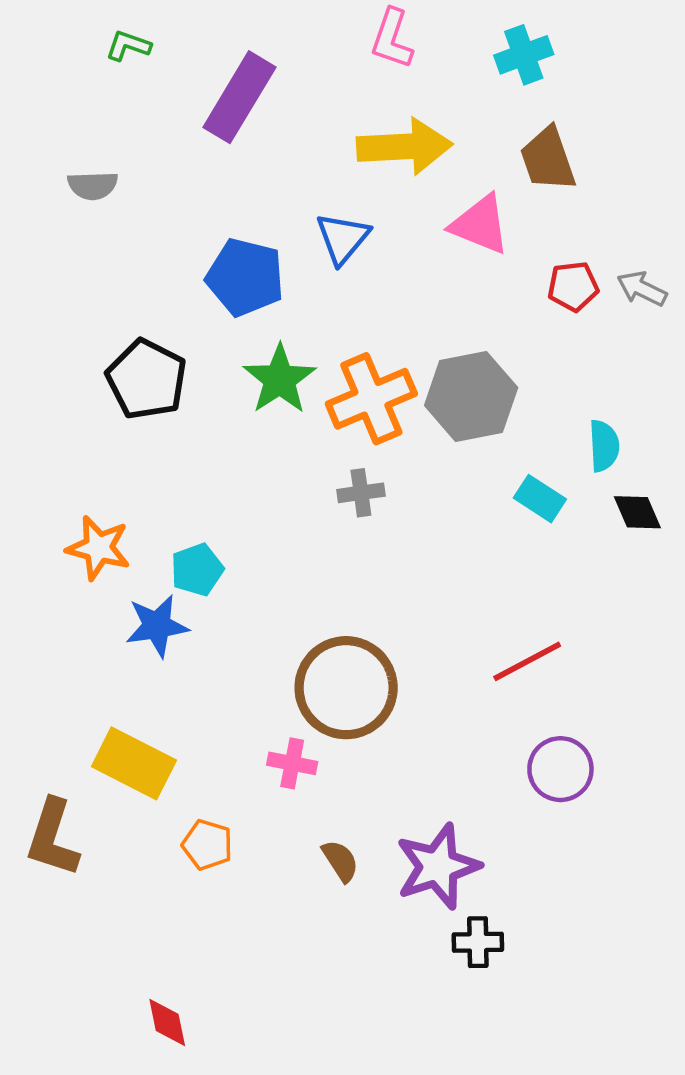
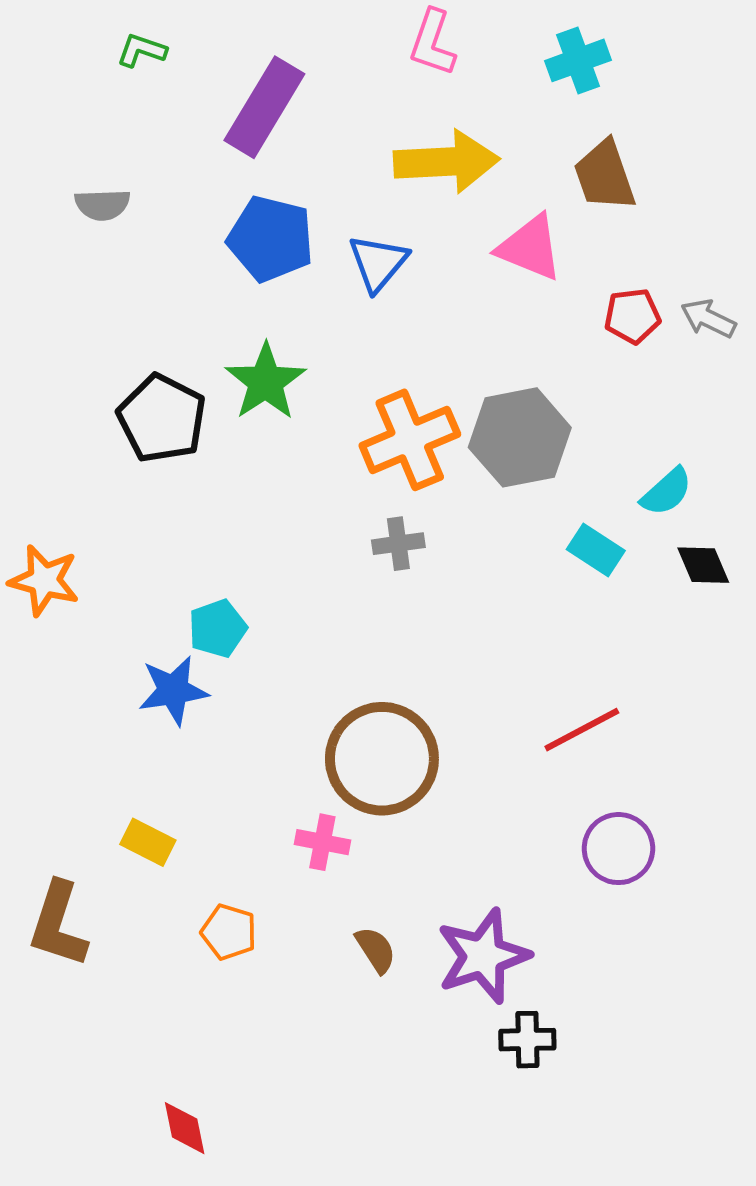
blue pentagon: (245, 277) -> (271, 239), moved
green star: (280, 379) -> (266, 382), moved
cyan semicircle: (604, 446) -> (667, 492), turned 51
orange star: (98, 548) -> (44, 580), moved
yellow rectangle: (134, 763) -> (148, 842), size x0.6

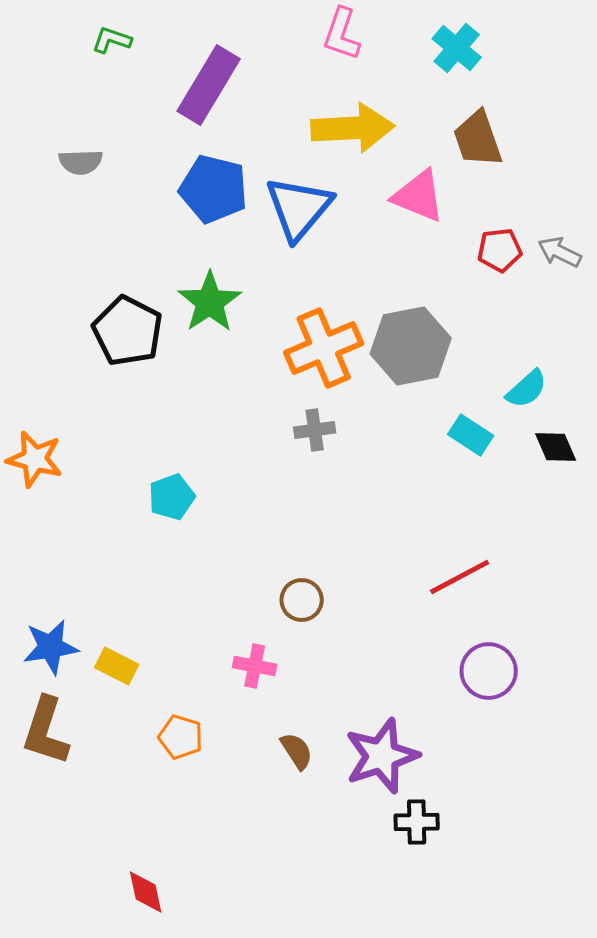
cyan cross: (578, 60) -> (457, 48), turned -30
blue triangle: (378, 263) -> (299, 208), size x1.4
blue star: (173, 690) -> (51, 647), moved
brown circle: (382, 759) -> (302, 600), size x0.5

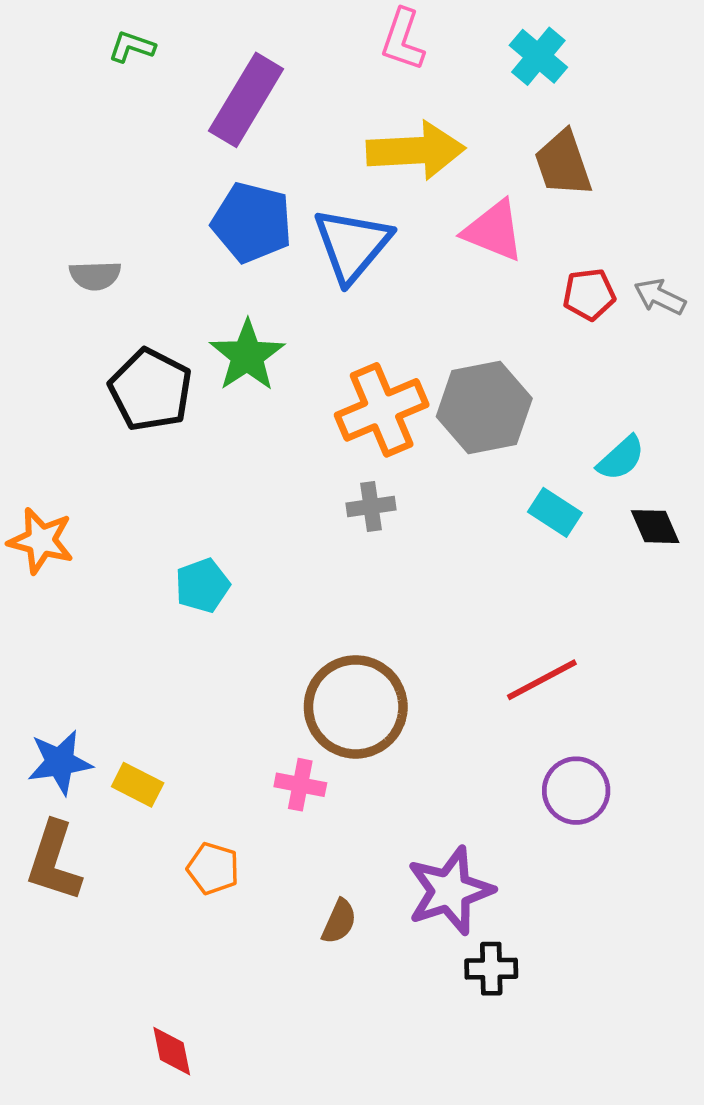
gray semicircle: (81, 162) -> (95, 275), moved
brown circle: (302, 600) -> (356, 707), size x2.0
brown semicircle: (297, 751) -> (339, 921), moved, turned 57

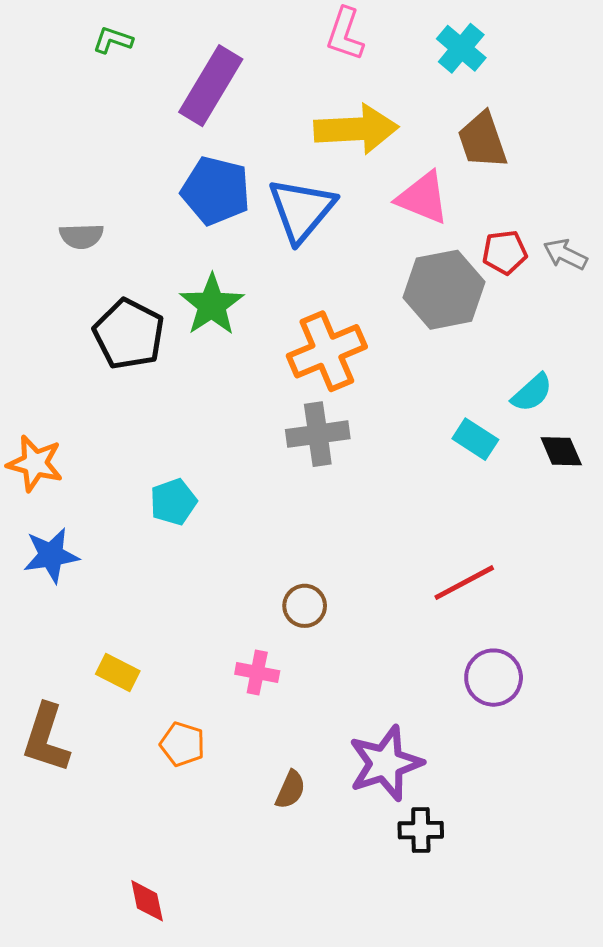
gray hexagon: (484, 408) -> (444, 290), moved
gray cross: (371, 507) -> (318, 434), size x1.5
brown circle: (356, 707) -> (305, 606), size x0.5
blue star: (60, 762) -> (51, 555), moved

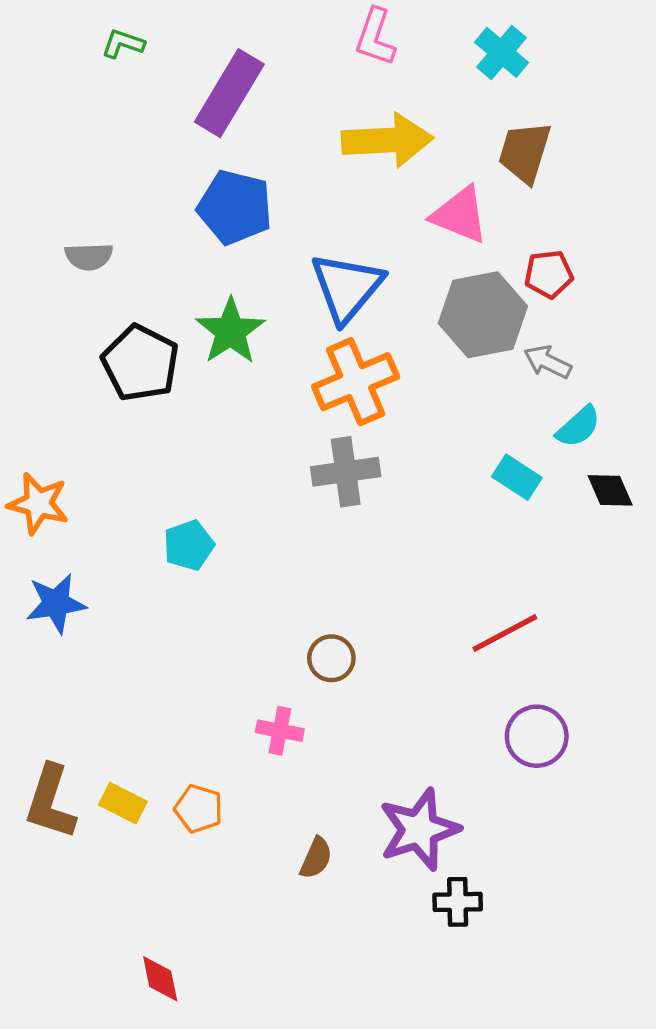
brown trapezoid: (482, 140) -> (525, 152), turned 36
blue triangle: (302, 210) -> (347, 287), moved
gray arrow: (565, 254) -> (548, 362), moved
yellow rectangle: (118, 672) -> (123, 803), moved

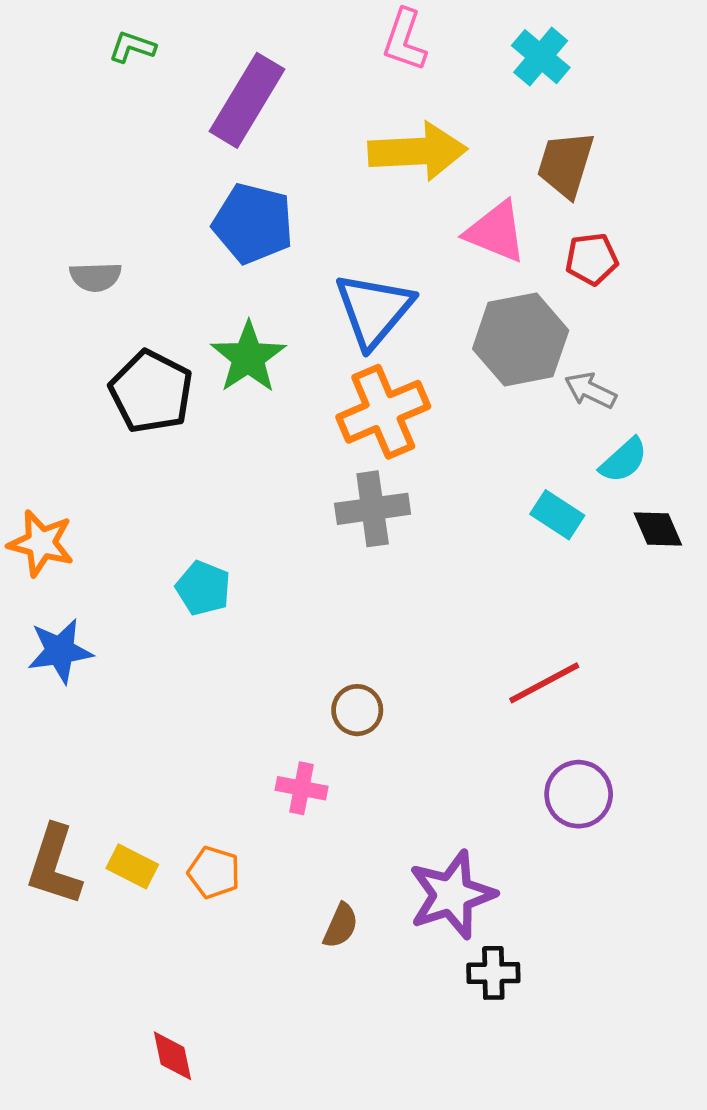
red pentagon: (549, 274) -> (592, 259), moved
cyan pentagon: (189, 545) -> (203, 588), turned -30

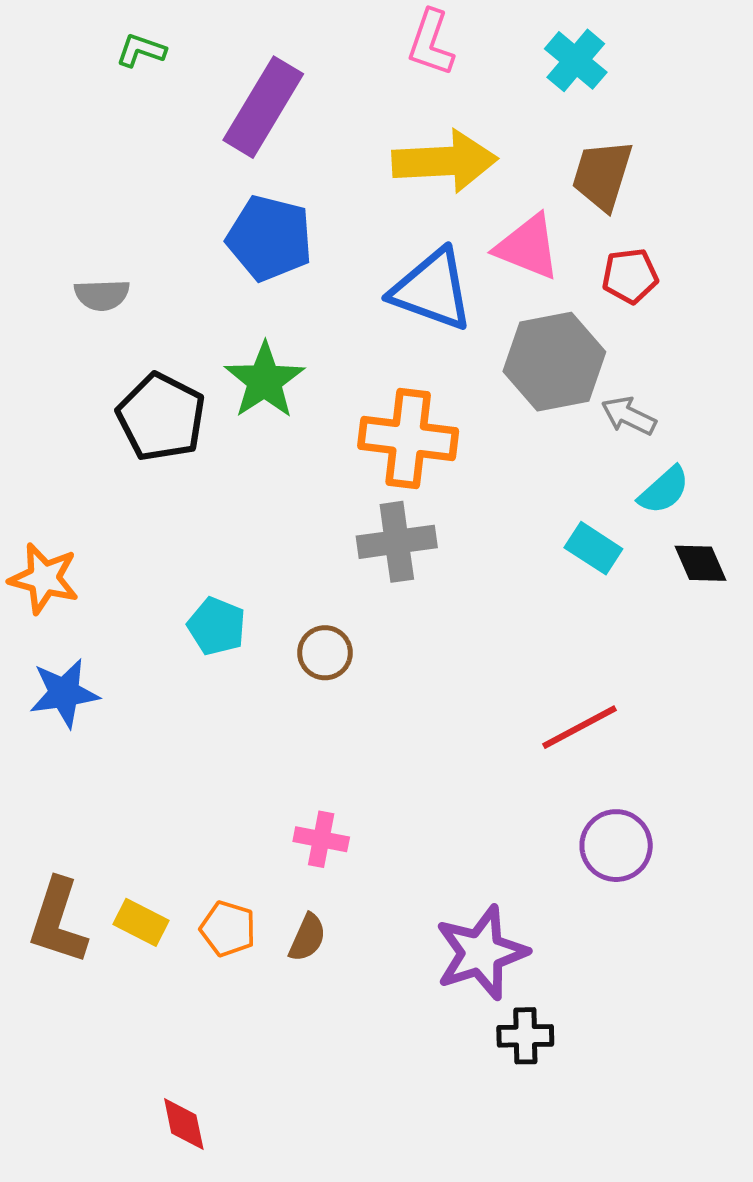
blue triangle: (374, 310) -> (432, 290), moved, turned -50
orange cross: (383, 412) -> (408, 439), turned 30
brown circle: (357, 710) -> (325, 653), moved
brown semicircle: (341, 926) -> (307, 938), moved

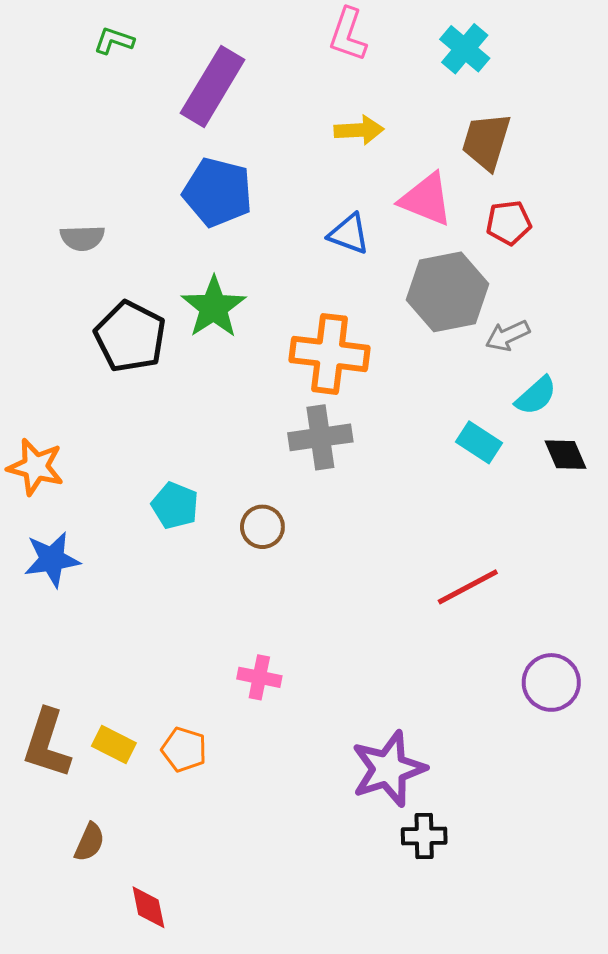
yellow arrow: (445, 161) -> (359, 130), size x0.6
blue triangle: (432, 290) -> (349, 234), size x0.6
gray arrow: (629, 416) -> (508, 336), turned -51
purple circle: (616, 846) -> (551, 682), moved
brown semicircle: (307, 938) -> (90, 842), moved

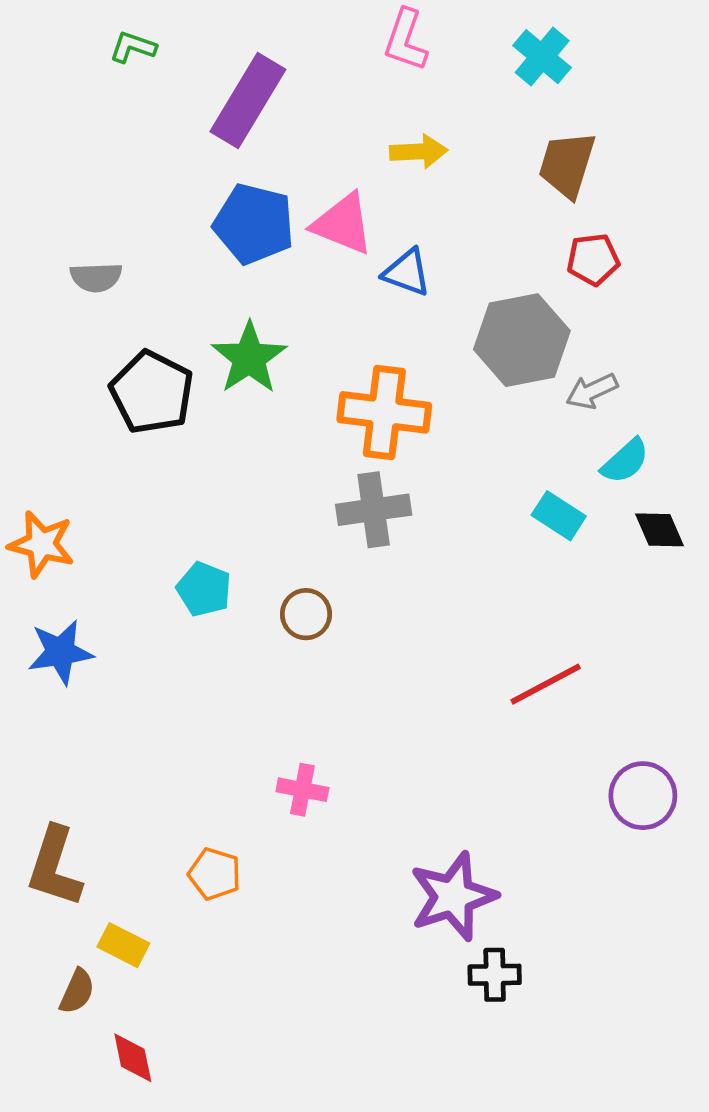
pink triangle: (426, 199) -> (343, 224), moved
yellow rectangle: (114, 744) -> (123, 945), moved
brown semicircle: (90, 842) -> (77, 991), moved
red diamond: (148, 907) -> (133, 1058), moved

